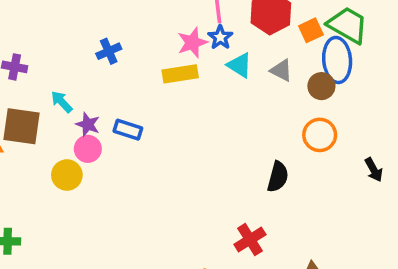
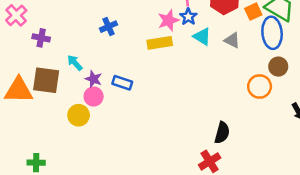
brown circle: (321, 86) -> (278, 67), moved
black semicircle: (278, 177) -> (222, 133), moved

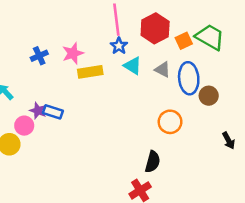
pink star: (168, 20) -> (73, 53), moved
blue ellipse: (272, 33) -> (189, 78), moved
purple star: (94, 79) -> (38, 111), moved
orange circle: (260, 87) -> (170, 122), moved

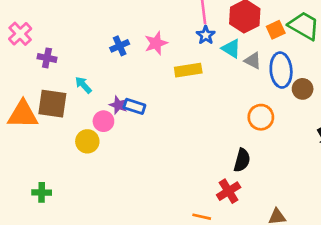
cyan triangle: (133, 66) -> (231, 49), moved
yellow rectangle: (90, 72) -> (188, 70), moved

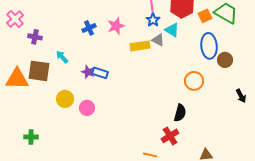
gray triangle: (253, 61) -> (158, 40), moved
pink circle: (103, 121) -> (87, 108), moved

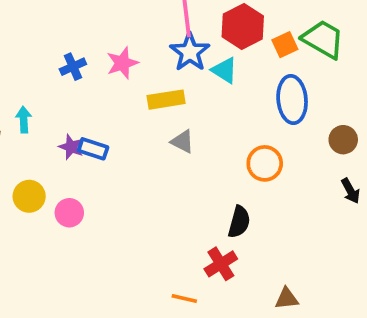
blue star: (153, 20) -> (190, 52), size x1.5
gray triangle: (158, 40) -> (183, 142), moved
cyan arrow: (62, 57) -> (24, 120), turned 40
brown circle: (225, 60) -> (343, 140), moved

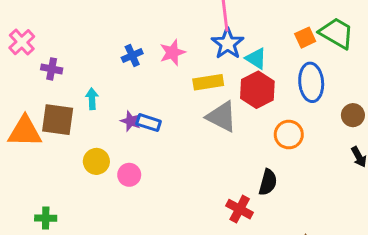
red hexagon: (243, 26) -> (257, 90), moved
gray triangle: (183, 142) -> (222, 117), size x1.6
red cross: (221, 264) -> (240, 209), moved, turned -30

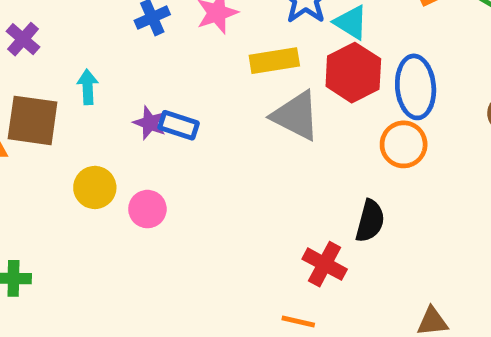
purple cross: (52, 69) -> (23, 39), turned 30
blue ellipse: (311, 82) -> (416, 87), moved

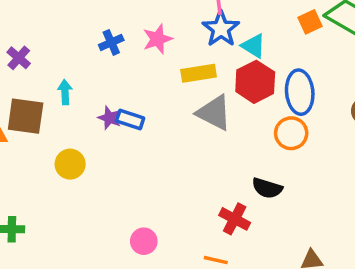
pink circle: (147, 209) -> (144, 241), moved
black semicircle: (370, 221) -> (267, 188), turned 92

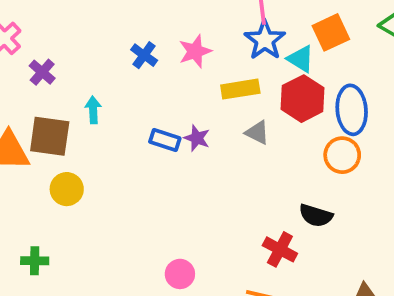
orange square: (310, 22) -> (331, 32), moved, size x1.4
blue cross: (111, 42) -> (144, 55), turned -30
gray triangle: (214, 113) -> (257, 132), size x0.6
purple star: (110, 118) -> (197, 138), moved
yellow circle: (70, 164) -> (67, 189), moved

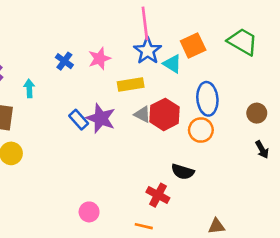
red hexagon: (303, 99) -> (164, 114), moved
cyan arrow: (93, 110) -> (29, 88), moved
purple star: (197, 138) -> (101, 118), size x1.6
blue rectangle: (165, 140) -> (79, 120), turned 30

